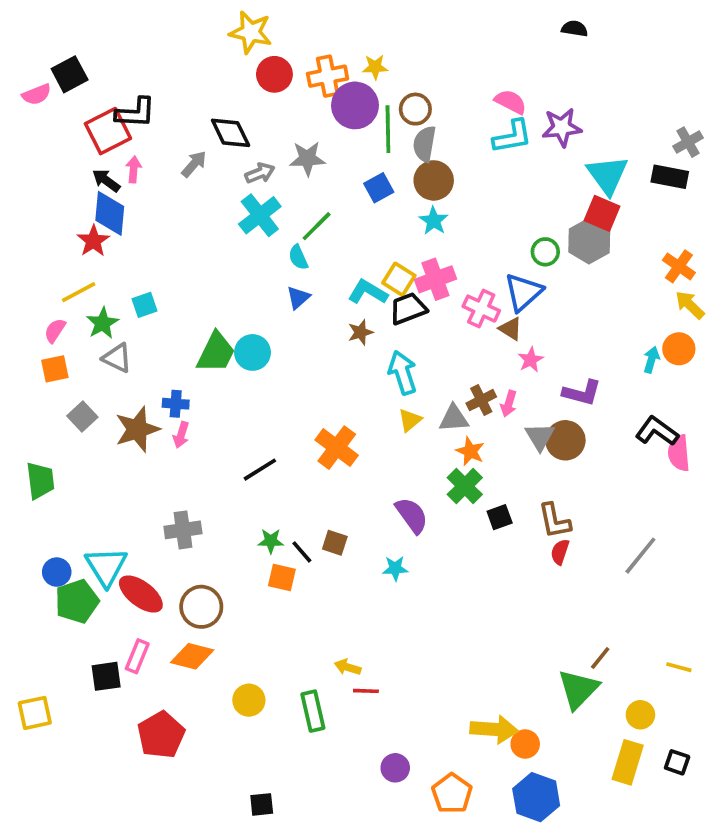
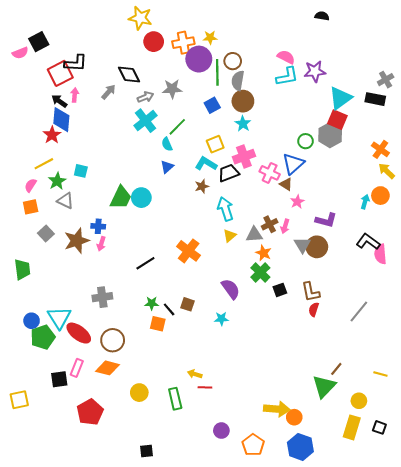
cyan triangle: (607, 175) -> (340, 98), turned 30
yellow square: (399, 279) -> (215, 144), moved, turned 36
cyan square: (145, 305) -> (81, 171), turned 32

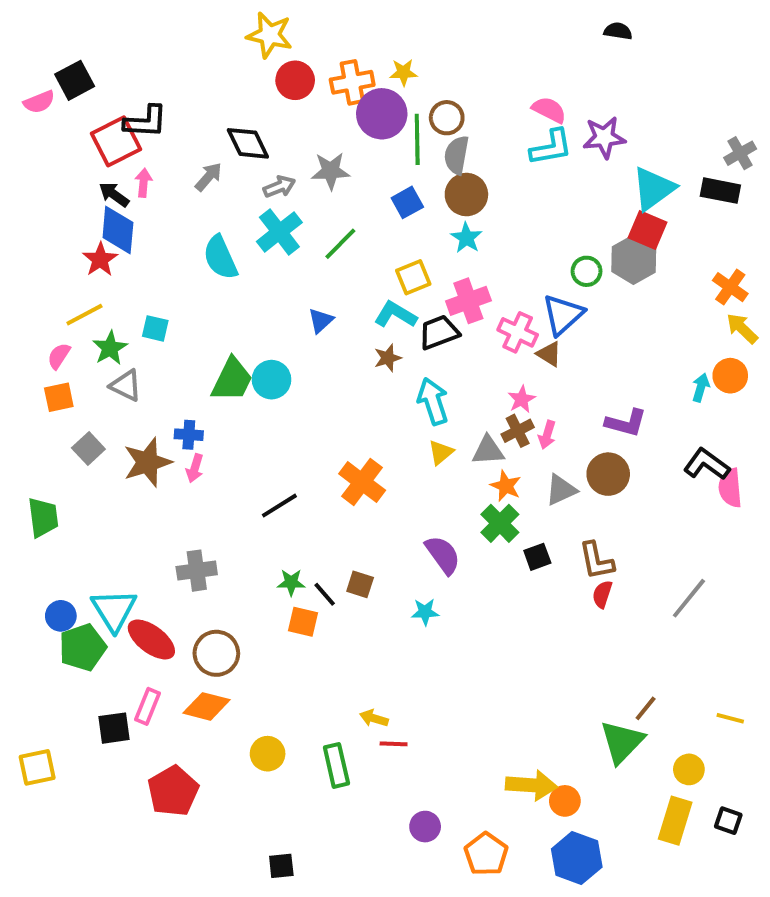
cyan semicircle: (167, 144) -> (220, 258), moved, size x1.6
pink star: (297, 202) -> (522, 399), moved
gray triangle: (302, 245) -> (561, 490), moved, turned 36

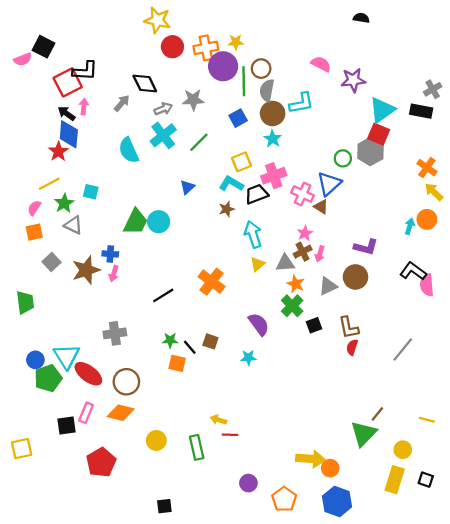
black square: (75, 80) -> (43, 47), turned -35
cyan L-shape: (551, 147) -> (301, 103), moved

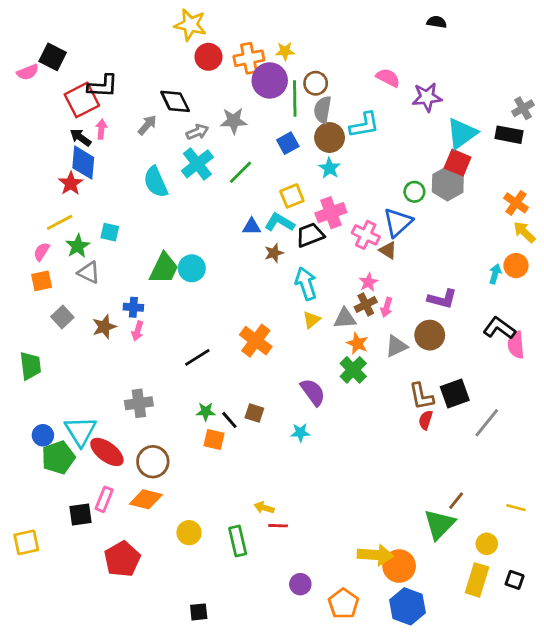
blue triangle: (187, 187) -> (252, 227), moved, turned 42
brown star: (86, 270) -> (104, 327), size x0.7
black square: (314, 325) -> (455, 394), moved, size x1.5
orange circle: (330, 468) -> (399, 566), size x1.5

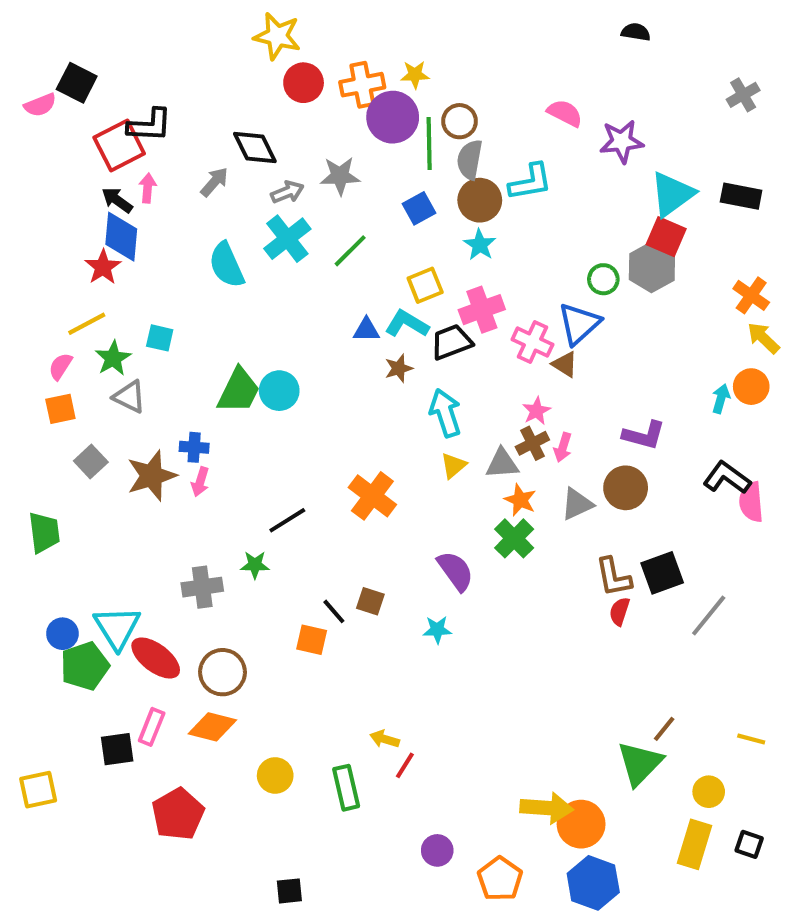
gray cross: (523, 108) -> (743, 95), moved
brown star: (104, 327) -> (152, 476), size x1.4
green star: (206, 412) -> (255, 565), moved
red line: (278, 526) -> (405, 765), turned -60

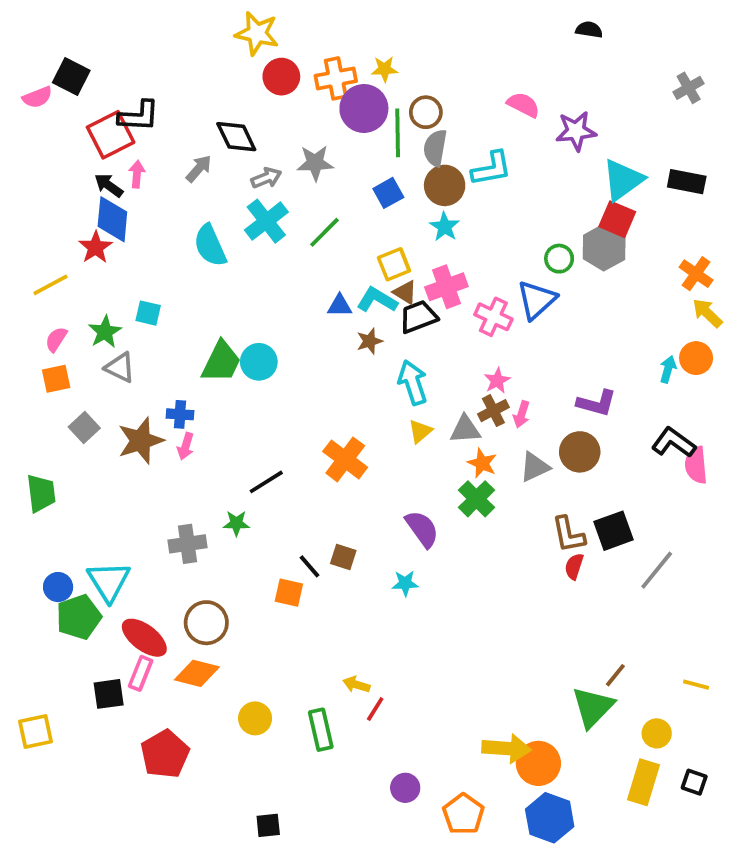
yellow line: (87, 324) -> (51, 285), moved
brown triangle: (565, 364) -> (405, 292), moved
red ellipse: (156, 658) -> (144, 638), moved

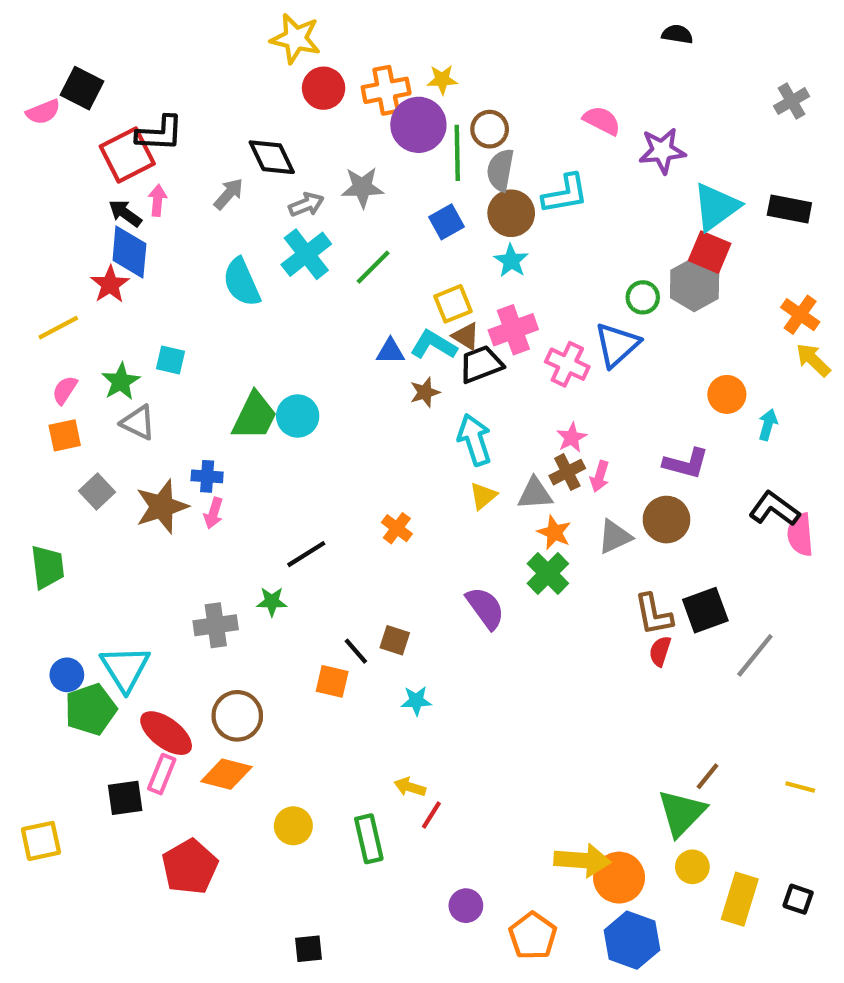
orange circle: (696, 358) -> (727, 394), moved
orange cross: (345, 459) -> (397, 528), size x0.6
cyan star: (405, 583) -> (416, 701), moved
yellow circle: (657, 733) -> (692, 867), moved

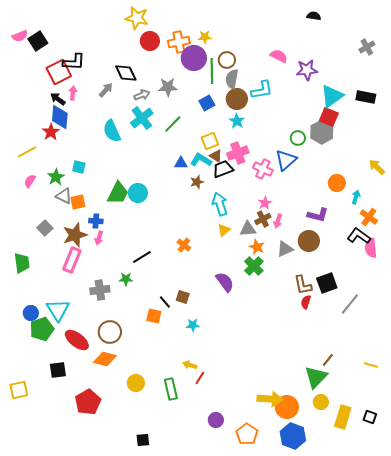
black square: (82, 88) -> (38, 41), turned 30
pink semicircle: (43, 112) -> (20, 36), moved
orange cross: (800, 315) -> (369, 217), moved
orange square: (65, 435) -> (78, 202), moved
pink rectangle: (162, 774) -> (72, 260), moved, size x1.4

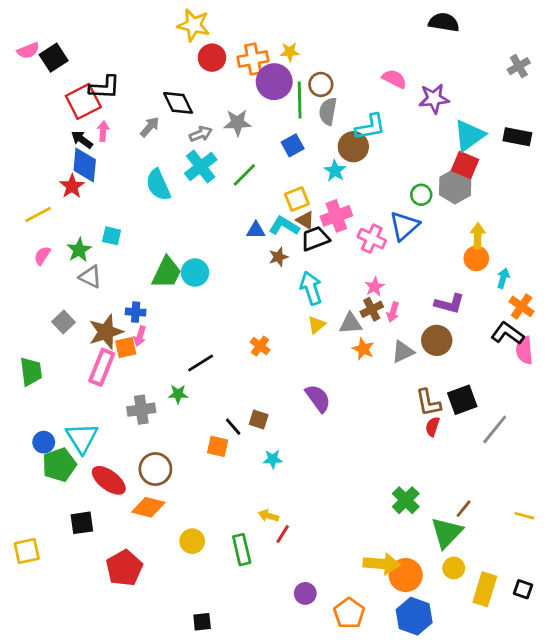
black semicircle: (314, 16) -> (444, 22), size x1.5
brown circle: (237, 99) -> (353, 147), moved
yellow arrow: (377, 167) -> (478, 236), moved, turned 48
orange square: (78, 202) -> (126, 347), moved
green cross: (254, 266) -> (406, 500), moved

